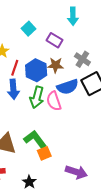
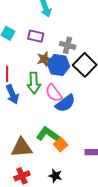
blue hexagon: (36, 70) -> (58, 65), moved
blue semicircle: (68, 87) -> (65, 103), moved
green arrow: (37, 97) -> (34, 83), moved

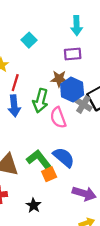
purple rectangle: (36, 36) -> (73, 54), moved, turned -35
gray cross: (68, 45) -> (83, 104), moved
blue semicircle: (65, 103) -> (64, 157), moved, turned -120

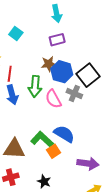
gray cross: (83, 104) -> (74, 93), moved

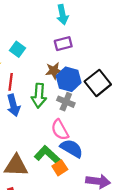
cyan square: (16, 33) -> (18, 49), moved
gray cross: (74, 93) -> (66, 102), moved
pink semicircle: (53, 99) -> (60, 130), moved

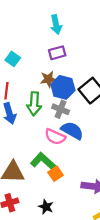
pink semicircle: (60, 130) -> (55, 137), turned -36
blue semicircle: (72, 148) -> (72, 131), moved

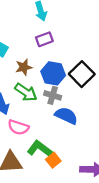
brown star: (48, 79) -> (24, 67), moved
green arrow: (34, 104) -> (26, 92), turned -55
pink semicircle: (55, 137) -> (18, 127), moved

